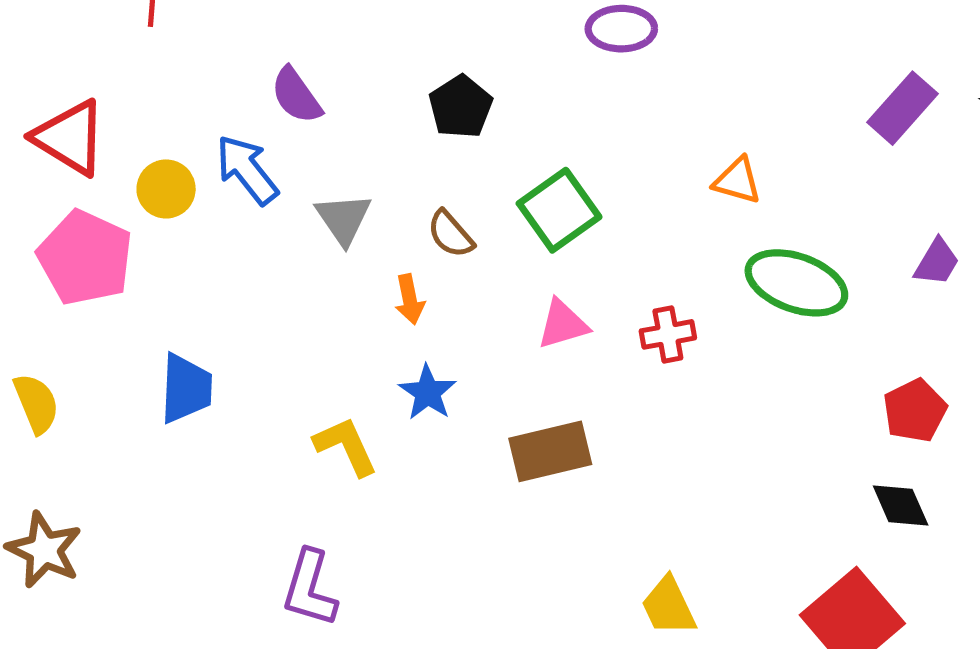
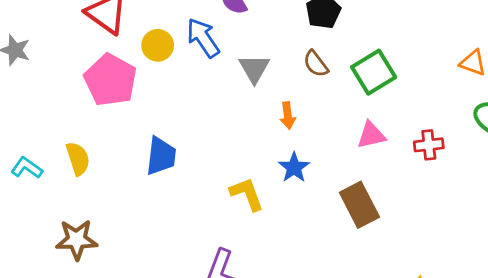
brown semicircle: (451, 234) -> (316, 64), moved
brown rectangle: (550, 451) -> (359, 205), turned 72
brown star: (44, 550) -> (77, 240), turned -30

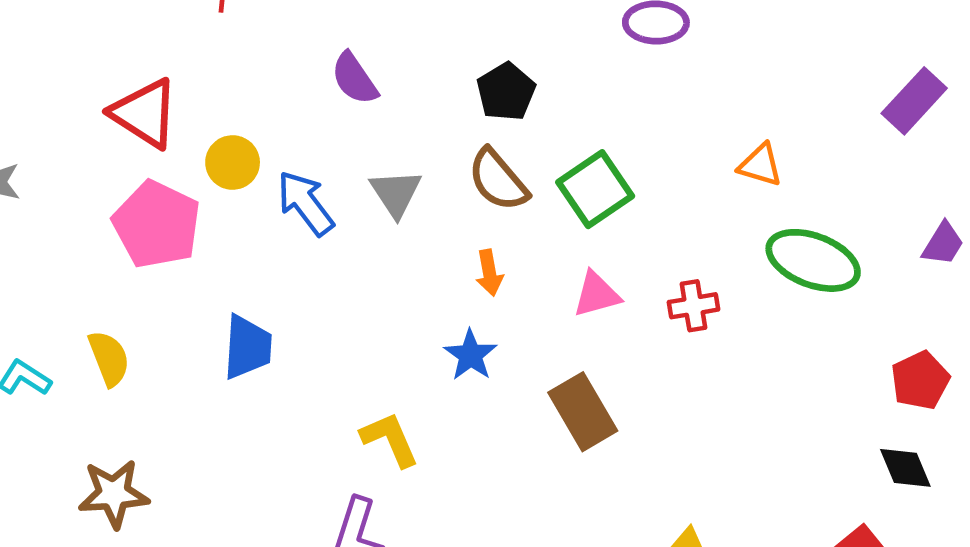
blue arrow: (203, 38) -> (305, 203), moved
brown semicircle: (316, 64) -> (498, 180), size x1.4
orange arrow: (288, 116) -> (489, 273), moved
yellow L-shape: (247, 194) -> (390, 439), moved

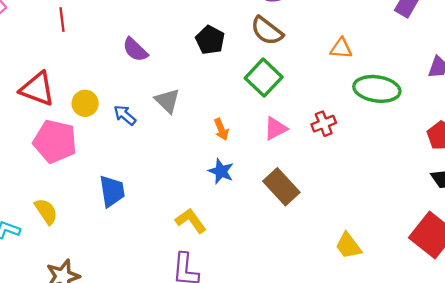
brown semicircle: (498, 180) -> (267, 31), moved
blue arrow: (305, 203) -> (125, 115), size x0.7

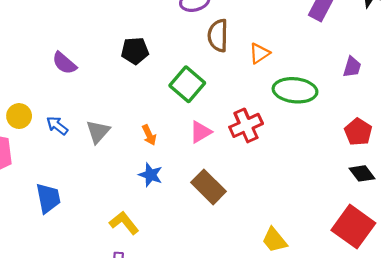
brown semicircle: (267, 31) -> (218, 36), moved, turned 56
black pentagon: (210, 40) -> (135, 51), turned -30
orange triangle: (341, 48) -> (259, 53), turned -35
gray triangle: (167, 101) -> (98, 132), moved, turned 30
red cross: (324, 124) -> (246, 125), size x1.4

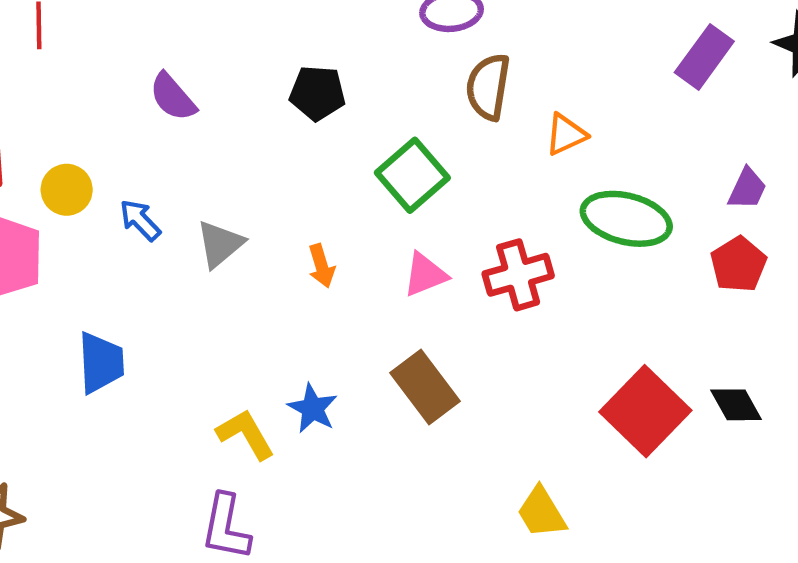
red pentagon: (358, 132) -> (738, 264), moved
blue star: (151, 175) -> (313, 408), moved
red square: (353, 227) -> (645, 411), moved

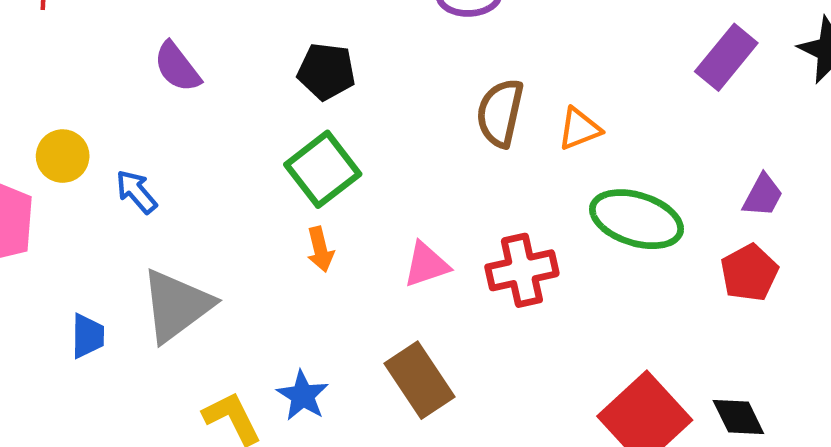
brown semicircle: (488, 87) -> (500, 113), moved
green square: (412, 175) -> (323, 169), moved
gray triangle: (220, 244) -> (176, 306), moved, size x1.5
blue trapezoid: (101, 363) -> (88, 336), size x0.7

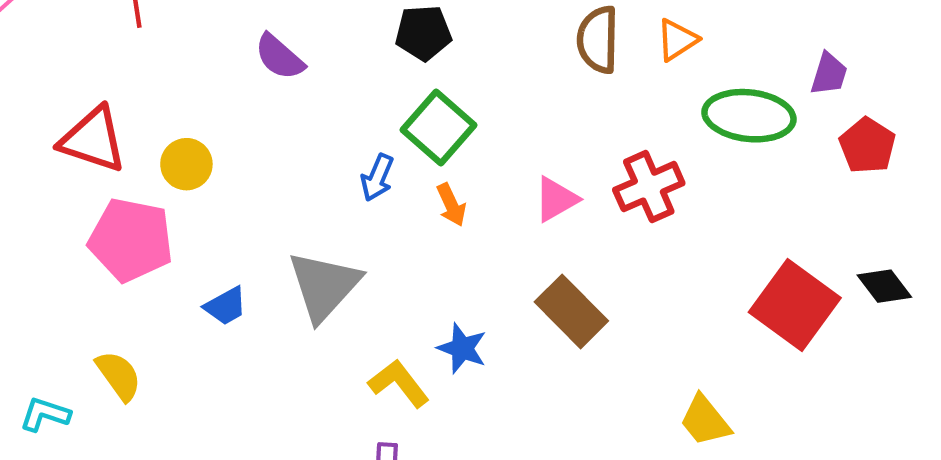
blue arrow: (136, 192) -> (377, 178), moved, turned -105
purple trapezoid: (763, 195) -> (829, 74), moved
blue trapezoid: (88, 336) -> (226, 306), moved, turned 72

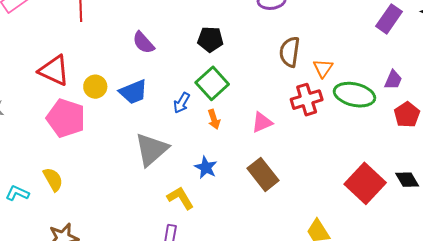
orange triangle: (677, 40) -> (323, 68), moved, turned -30
red cross: (649, 187) -> (307, 100), moved
blue trapezoid: (226, 306) -> (133, 92), moved, size x1.4
blue star: (462, 348) -> (206, 167), moved

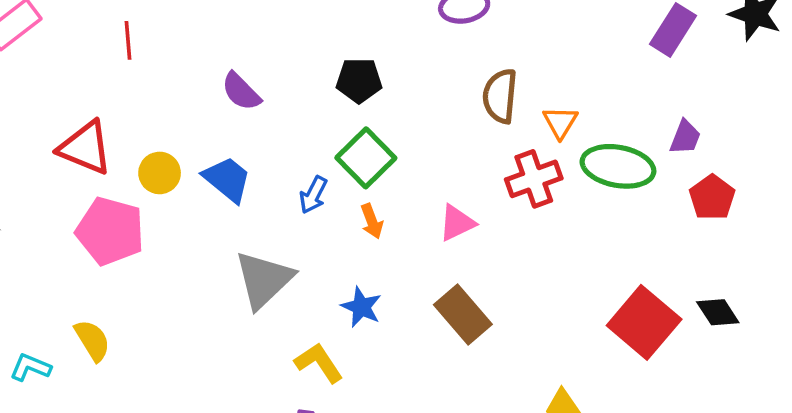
blue trapezoid: (133, 92) -> (227, 179), turned -116

